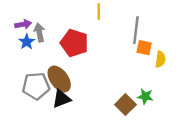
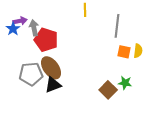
blue star: (27, 42) -> (13, 29), moved
red pentagon: (74, 43) -> (46, 40), moved
orange square: (144, 48) -> (124, 52), moved

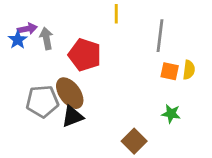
red pentagon: (46, 40) -> (85, 55), moved
brown square: (108, 90) -> (134, 141), moved

